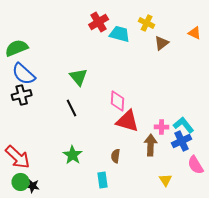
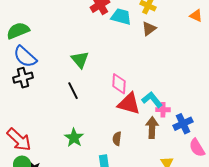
brown triangle: (162, 43) -> (149, 29), moved
cyan L-shape: (184, 125) -> (152, 100), moved

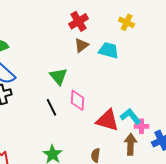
cyan trapezoid: (121, 17) -> (109, 50), moved
brown triangle: (149, 29) -> (82, 45), moved
pink diamond: (119, 84) -> (78, 100), moved

